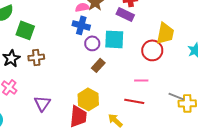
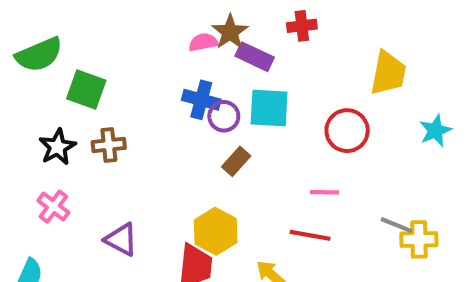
purple rectangle: (125, 14) -> (255, 57), moved
blue cross: (81, 25) -> (201, 100), moved
yellow trapezoid: (165, 33) -> (388, 73), moved
purple triangle: (42, 103) -> (121, 239), turned -36

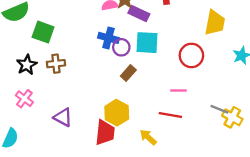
yellow cross: (419, 239) -> (232, 117), turned 30

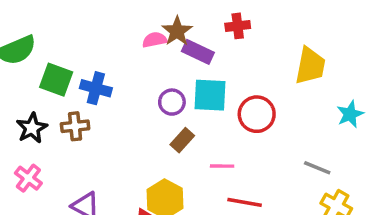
blue cross: (108, 38) -> (96, 88), moved
red circle: (191, 55) -> (257, 114), moved
pink line: (179, 90) -> (222, 166), moved
gray line: (219, 109) -> (317, 168), moved

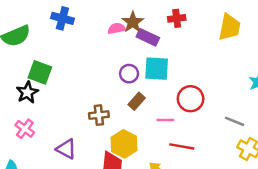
yellow trapezoid: (310, 66) -> (229, 27), moved
green square: (56, 80) -> (40, 72), moved
blue cross: (96, 88) -> (62, 18), moved
red circle: (257, 114) -> (191, 99), moved
brown cross: (75, 126) -> (99, 115), moved

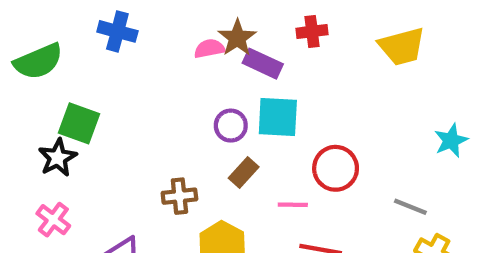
yellow trapezoid: (229, 27) -> (402, 46), turned 64

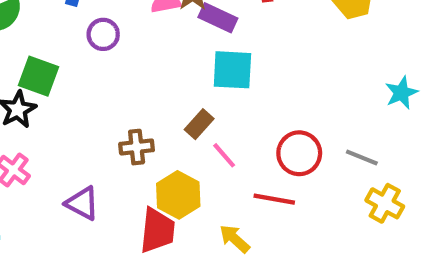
purple circle: (231, 126) -> (103, 34), moved
red circle: (336, 168) -> (299, 153), moved
pink line: (293, 205) -> (224, 155), moved, turned 48

